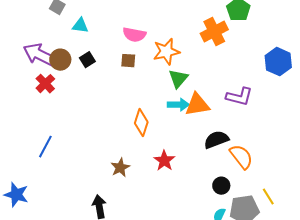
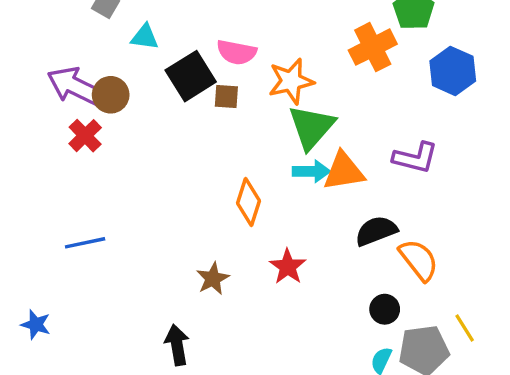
black square: (87, 60) -> (191, 76), moved, size x1.8
blue hexagon: (278, 62) -> (453, 71), moved
green triangle: (178, 79) -> (311, 127), size x1.4
blue line: (45, 147) -> (85, 243), turned 50
blue star: (16, 195) -> (36, 325), size x0.7

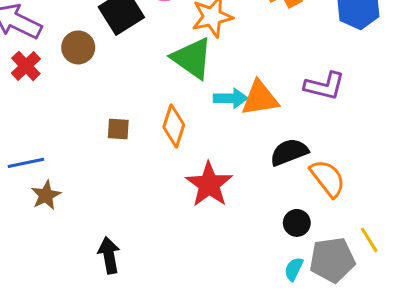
brown circle: (111, 95) -> (78, 47), moved
brown square: (226, 96) -> (118, 129), moved
green triangle: (311, 127) -> (192, 58), moved, turned -36
red star: (288, 267) -> (209, 184), size x1.4
brown star: (213, 279) -> (46, 195), moved

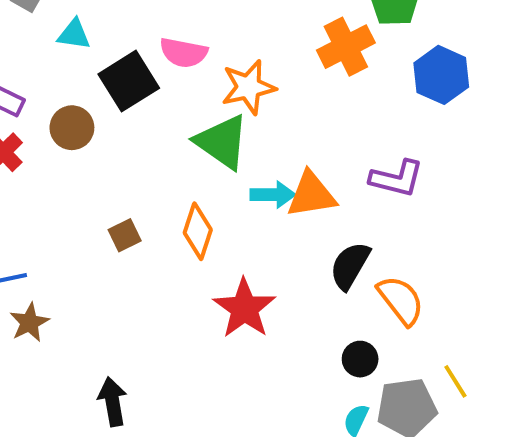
brown square: (118, 129) -> (125, 235), turned -30
black semicircle: (289, 152) -> (350, 266), turned -39

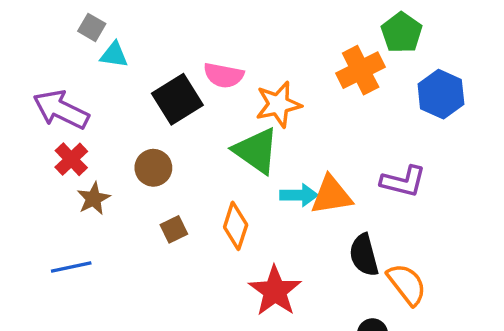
cyan triangle: (74, 34) -> (114, 55), moved
brown circle: (72, 128) -> (153, 168), moved
black semicircle: (350, 266) -> (364, 255), turned -45
brown star: (29, 323) -> (93, 199), moved

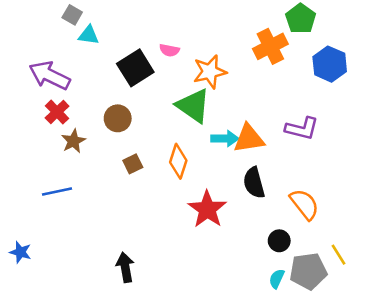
pink semicircle: (224, 75) -> (169, 50), size x0.7
black semicircle: (364, 255) -> (254, 183), moved

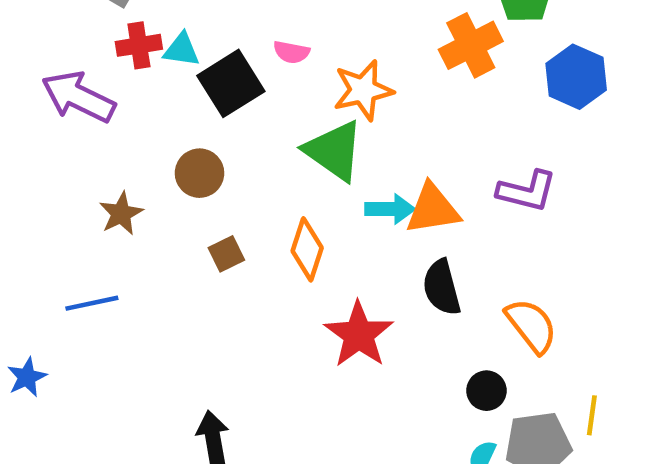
cyan triangle: (89, 35) -> (182, 50), moved
red cross: (57, 112) -> (139, 45), moved, turned 35
blue star: (20, 252) -> (27, 377), moved, turned 30
yellow line: (339, 255) -> (592, 415), turned 40

